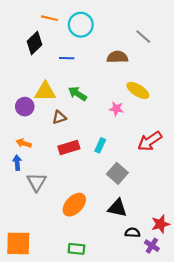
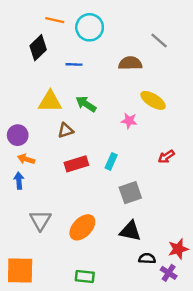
purple circle: (25, 107) -> (18, 135), moved
red arrow: (150, 141) -> (166, 157), size x0.6
gray square: (117, 173) -> (130, 193), turned 30
gray triangle: (37, 182) -> (40, 220), moved

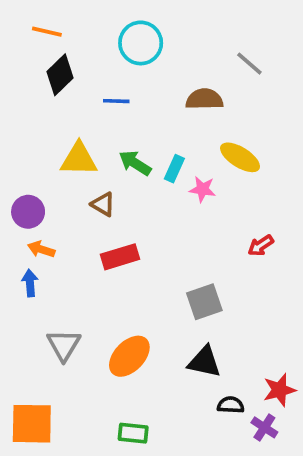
orange line: (55, 20) -> (47, 32), moved
brown triangle: (66, 130) -> (103, 204), turned 49
cyan rectangle: (111, 161) -> (174, 169), moved

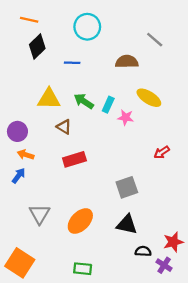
blue arrow: (30, 283) -> (19, 176), turned 42
orange square: (32, 424) -> (20, 263), turned 32

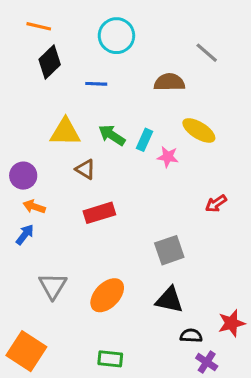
purple cross: (164, 265) -> (207, 362), moved

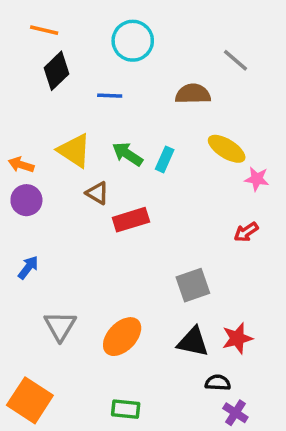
yellow triangle: (65, 132) -> (74, 151), turned 32
pink star: (168, 157) -> (257, 179), moved
orange arrow: (34, 207) -> (21, 165), moved
red rectangle: (99, 213) -> (131, 220), moved
red star: (232, 323) -> (237, 338), moved

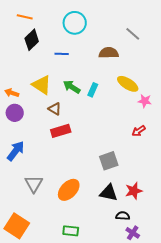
red rectangle: (131, 220) -> (61, 131), moved
blue arrow: (28, 267) -> (16, 151), size x1.5

